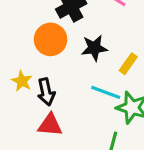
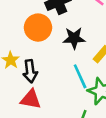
cyan line: (106, 92) -> (80, 76), turned 40

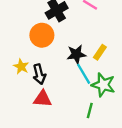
black star: (74, 38) -> (76, 54), moved

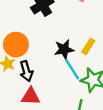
orange circle: (42, 35) -> (16, 45), moved

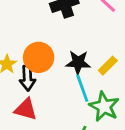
orange circle: (16, 45) -> (39, 57), moved

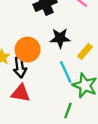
black star: (78, 62) -> (60, 38), moved

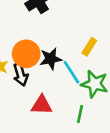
black star: (60, 38) -> (51, 59), moved
red triangle: (21, 93) -> (42, 105), moved

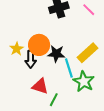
yellow rectangle: (89, 47) -> (88, 53), size x1.5
green line: (80, 114) -> (54, 100), moved

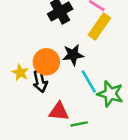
yellow rectangle: (88, 53) -> (99, 27), moved
black star: (56, 54) -> (73, 55), moved
green line: (54, 100) -> (79, 124), turned 64

